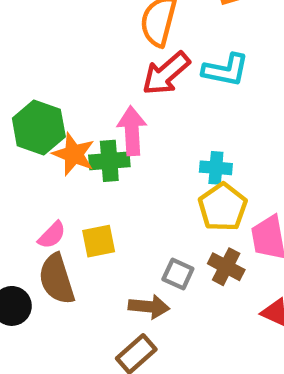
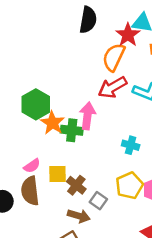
yellow pentagon: (223, 207) -> (129, 186), moved
brown cross: (226, 267) -> (76, 185), moved

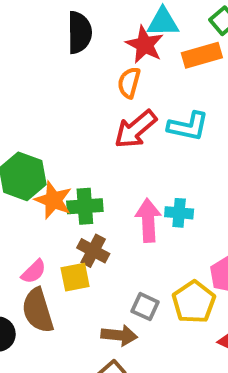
orange semicircle: (114, 57) -> (129, 83), size x0.7
pink arrow: (87, 116) -> (148, 220), moved
brown cross: (76, 185) -> (93, 251), moved
yellow pentagon: (129, 186) -> (194, 302), moved

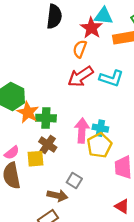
yellow pentagon: (194, 302) -> (99, 145), moved

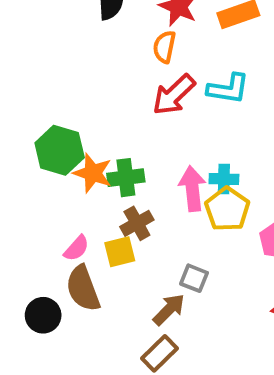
brown cross: (48, 144) -> (137, 223), turned 36
brown arrow: (57, 196) -> (169, 310), turned -48

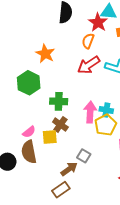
orange star: (93, 173) -> (45, 54), moved
brown cross: (137, 223) -> (60, 125), turned -35

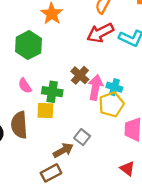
green cross: (59, 101) -> (52, 92), moved
brown cross: (60, 125) -> (80, 75), moved
pink semicircle: (29, 132) -> (25, 86), moved, turned 88

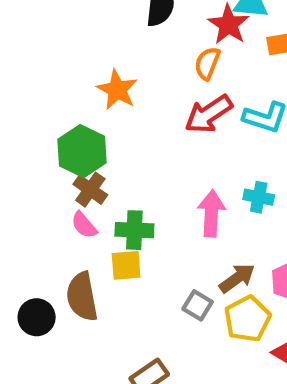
brown cross: (80, 75) -> (90, 190), moved
cyan cross: (114, 87) -> (259, 197), moved
yellow pentagon: (111, 104) -> (247, 319), moved
brown arrow: (63, 150) -> (237, 278), moved

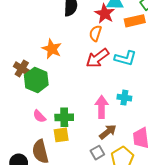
brown cross: (90, 190) -> (22, 69), moved
brown arrow: (237, 278) -> (108, 132), moved
gray square: (198, 305) -> (97, 153), turned 32

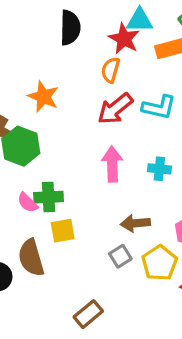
pink arrow: (102, 107) -> (112, 164), moved
green cross: (64, 117) -> (48, 197), moved
brown arrow: (108, 132) -> (135, 223), turned -144

